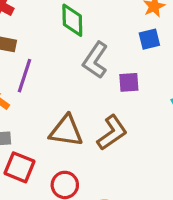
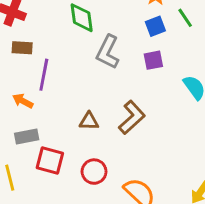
purple square: (129, 82) -> (153, 60), moved
brown triangle: (66, 131) -> (89, 121), size x0.6

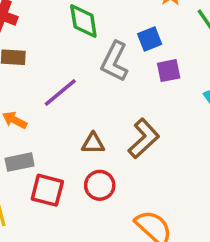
blue square: (155, 26) -> (150, 39), moved
purple line: (44, 75) -> (60, 93), moved, turned 40
red circle: (94, 172) -> (100, 185), moved

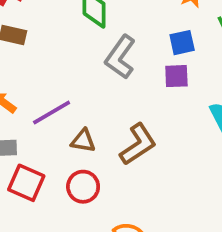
blue square: (150, 39) -> (182, 43), moved
purple line: (60, 93) -> (52, 112), moved

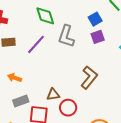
purple line: (52, 112) -> (36, 44), moved
brown triangle: (83, 141) -> (53, 95), moved

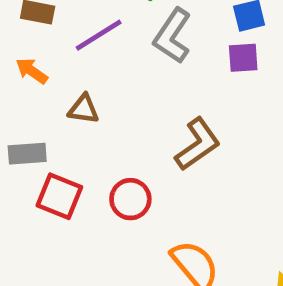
orange arrow: (14, 78) -> (32, 71), moved
brown triangle: (53, 95) -> (84, 109), moved

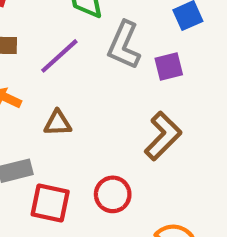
purple square: (243, 58) -> (169, 67), moved

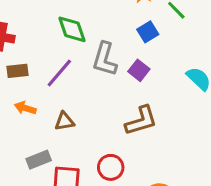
purple square: (169, 67) -> (139, 70), turned -30
brown L-shape: (163, 136) -> (141, 121), turned 36

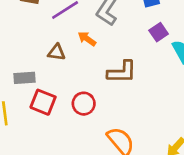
purple square: (139, 70) -> (159, 32), moved
orange arrow: (25, 108) -> (87, 39), moved

